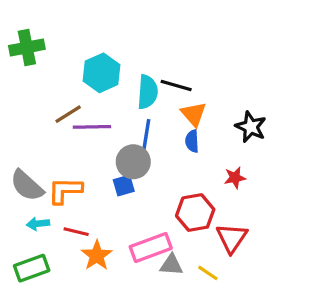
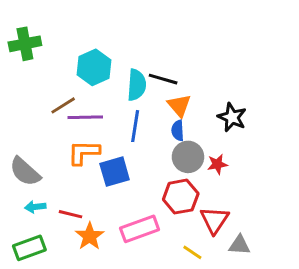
gray circle: (133, 162) -> (188, 157), moved
blue square: (124, 186) -> (115, 172), size x1.5
orange L-shape: (65, 190) -> (84, 152), moved
gray triangle: (171, 265) -> (239, 245), moved

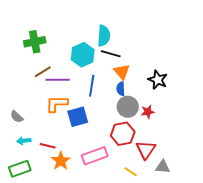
green cross: (25, 44) -> (35, 42), moved
cyan hexagon: (94, 67) -> (83, 55), moved
cyan semicircle: (137, 85) -> (104, 36), moved
gray semicircle: (25, 172) -> (17, 117), size x0.6

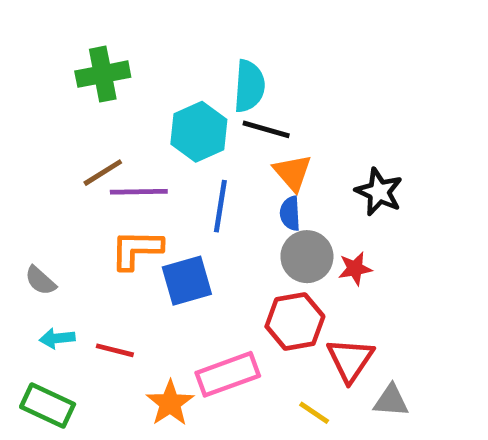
green cross: (35, 42) -> (103, 74), moved
orange star: (61, 161) -> (170, 403), moved
green rectangle: (20, 169) -> (48, 406), turned 45

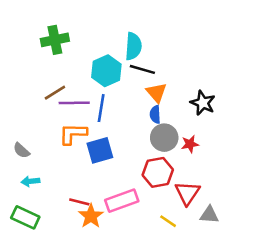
blue line: (220, 206) -> (101, 108), moved
red line: (115, 350) -> (79, 202), moved

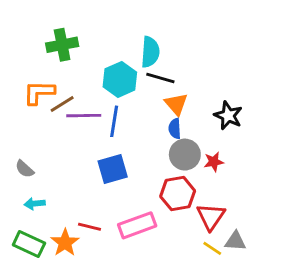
orange L-shape: (73, 134) -> (39, 92), moved
orange star: (91, 216) -> (65, 243), moved
yellow line: (168, 221) -> (212, 248), moved

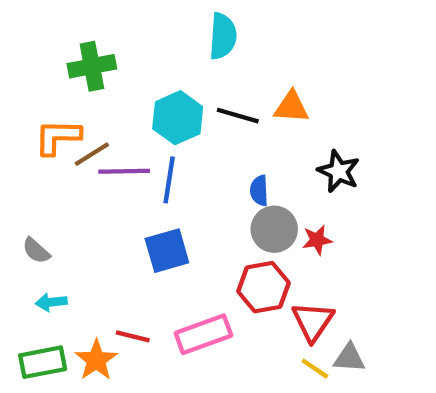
cyan semicircle: (150, 52) -> (223, 36), moved
orange triangle: (176, 104) -> (291, 107), moved, turned -45
green rectangle: (29, 244) -> (43, 362), turned -36

